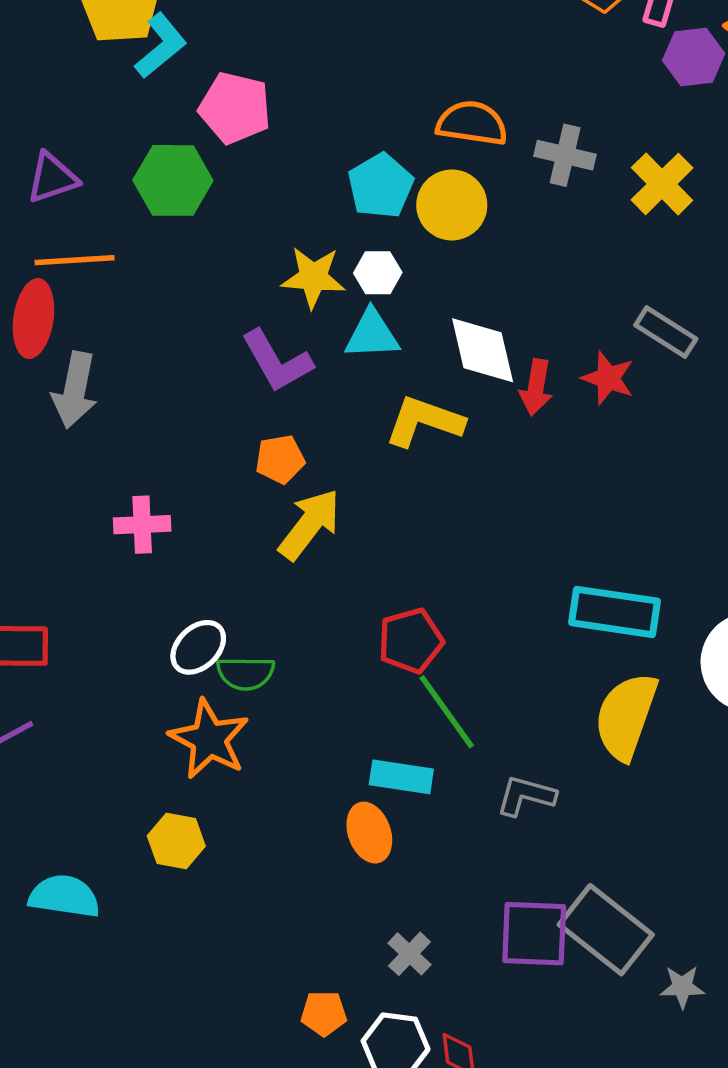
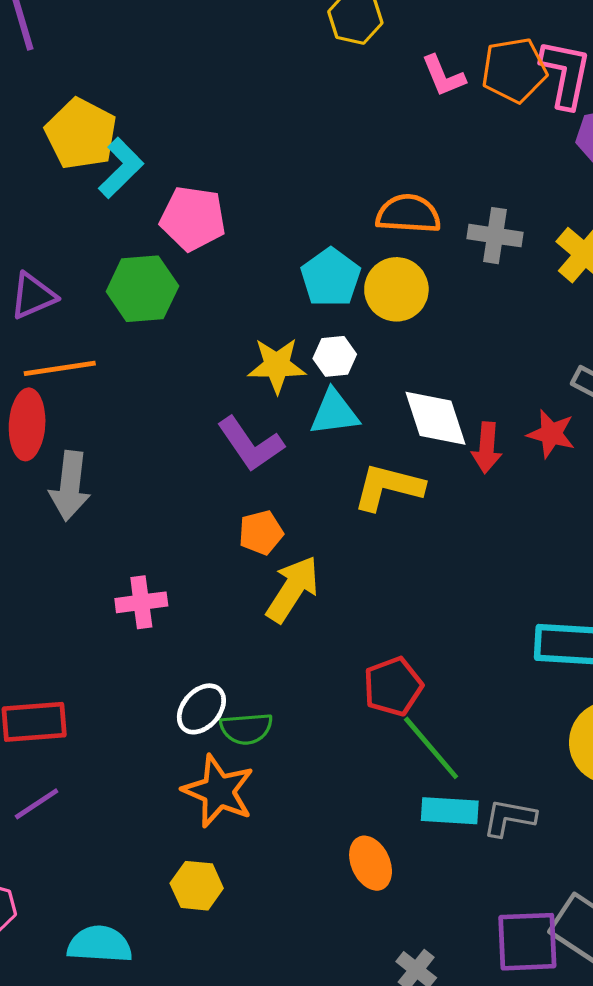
cyan rectangle: (401, 777) -> (450, 811), moved

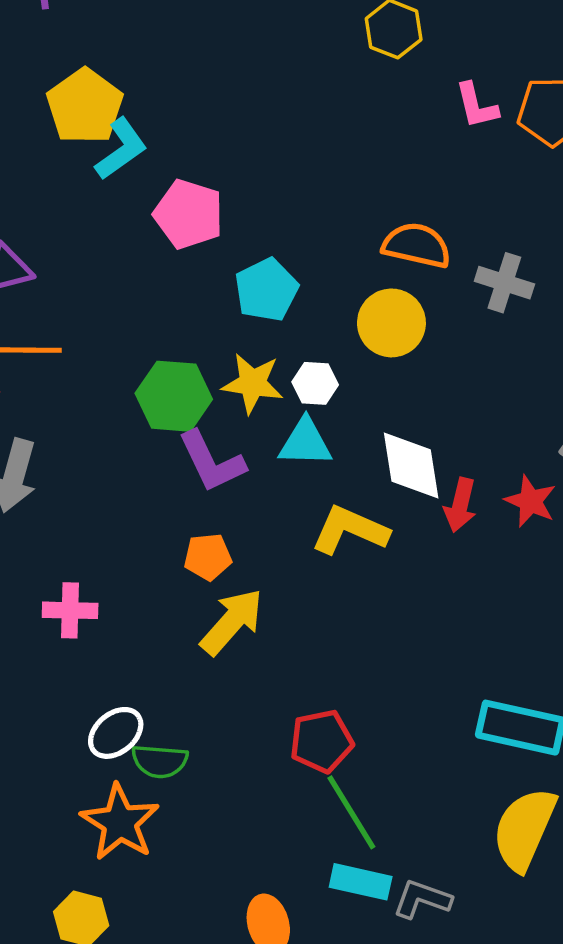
cyan pentagon: (331, 278) -> (266, 290), moved
green hexagon: (142, 289) -> (174, 396), moved

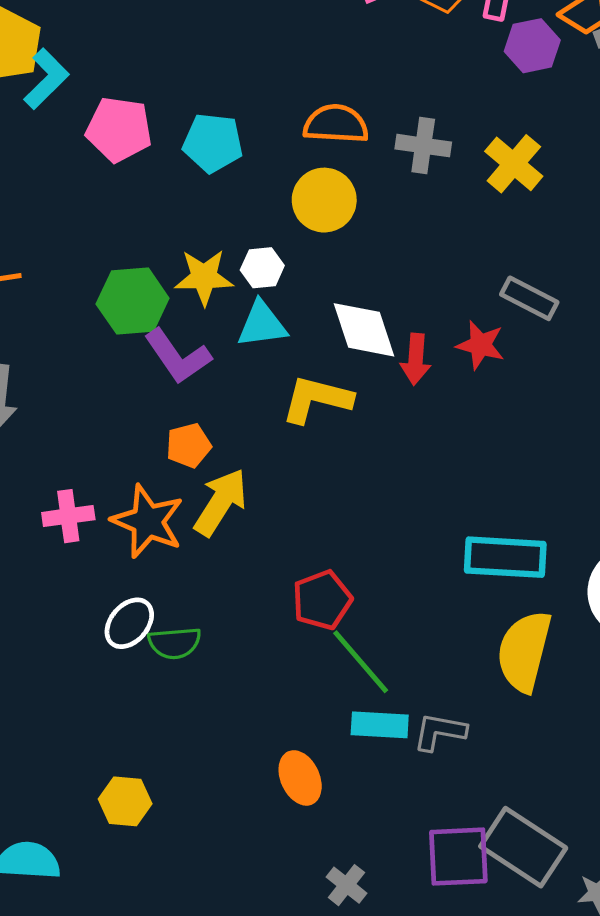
cyan pentagon: (266, 290) -> (213, 143), moved, turned -30
orange star: (120, 822) -> (148, 521), moved

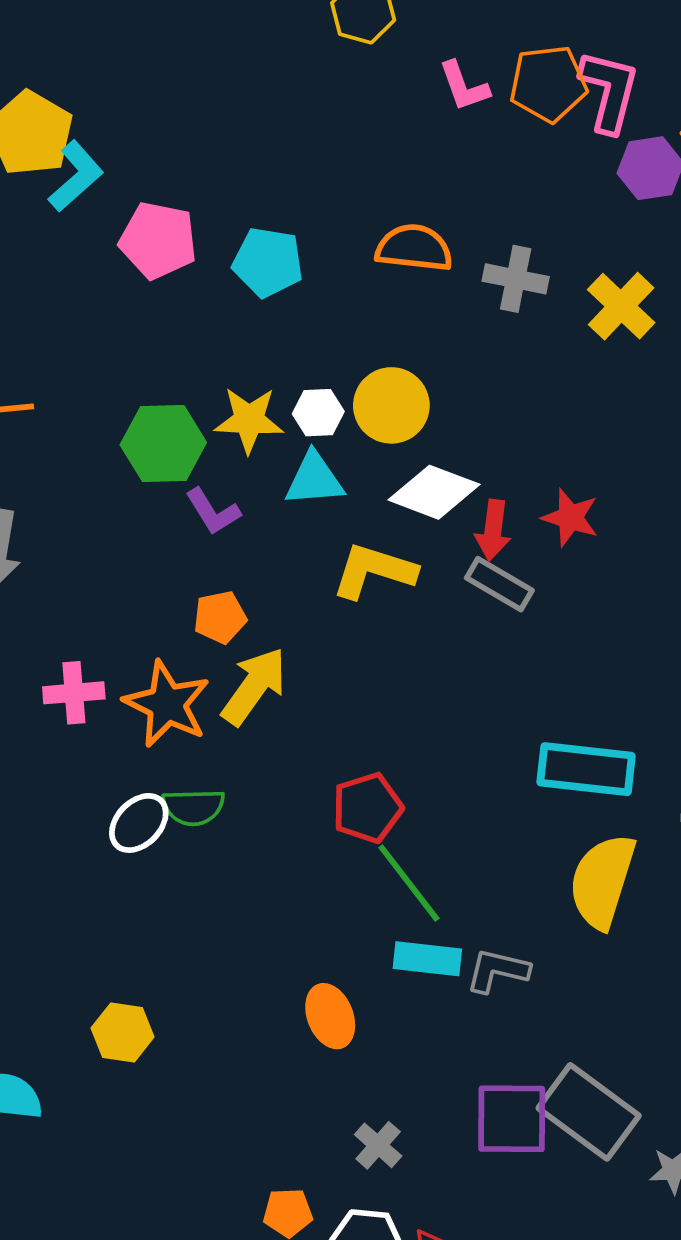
yellow circle: (324, 200) -> (391, 405), moved
gray rectangle: (529, 298) -> (499, 584), moved
white diamond: (364, 330) -> (434, 492), turned -54
purple L-shape: (178, 356) -> (213, 512), size x0.7
green semicircle: (175, 643) -> (193, 807), moved

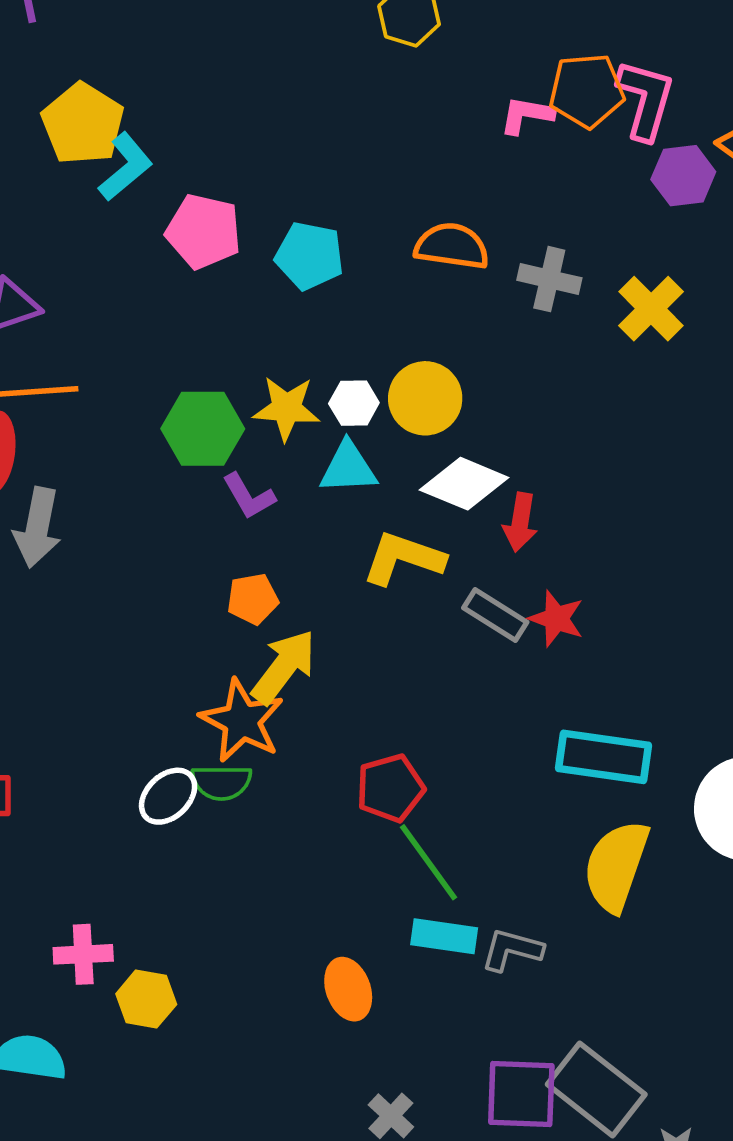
pink L-shape: (464, 86) -> (527, 115), moved, turned 118
red star: (570, 518) -> (556, 619), moved
gray rectangle: (499, 584) -> (495, 615), moved
pink cross: (74, 693) -> (83, 954), moved
orange star: (167, 704) -> (242, 721), moved

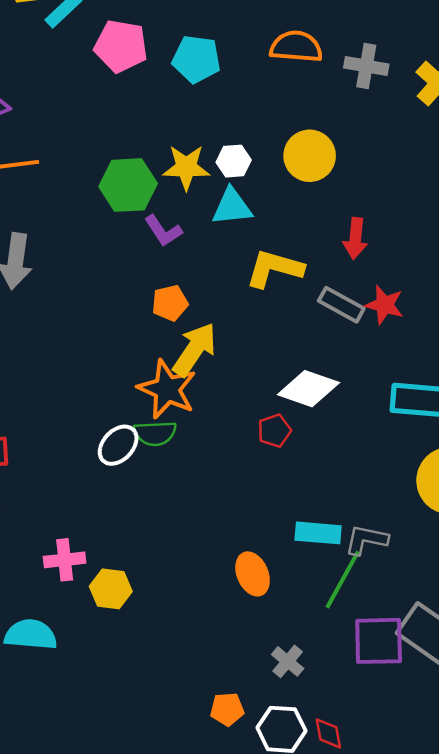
yellow circle: (425, 398) -> (310, 156), moved
white diamond: (464, 484) -> (308, 389), moved
red pentagon: (390, 788) -> (274, 431), size x0.7
green line: (428, 862) -> (343, 580), moved, turned 68

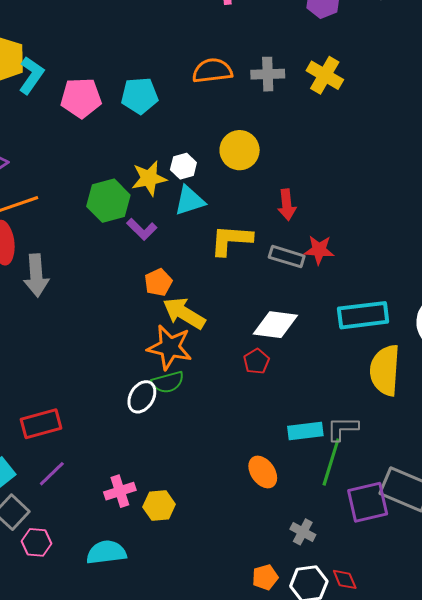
yellow arrow: (195, 350) -> (184, 313), turned -81

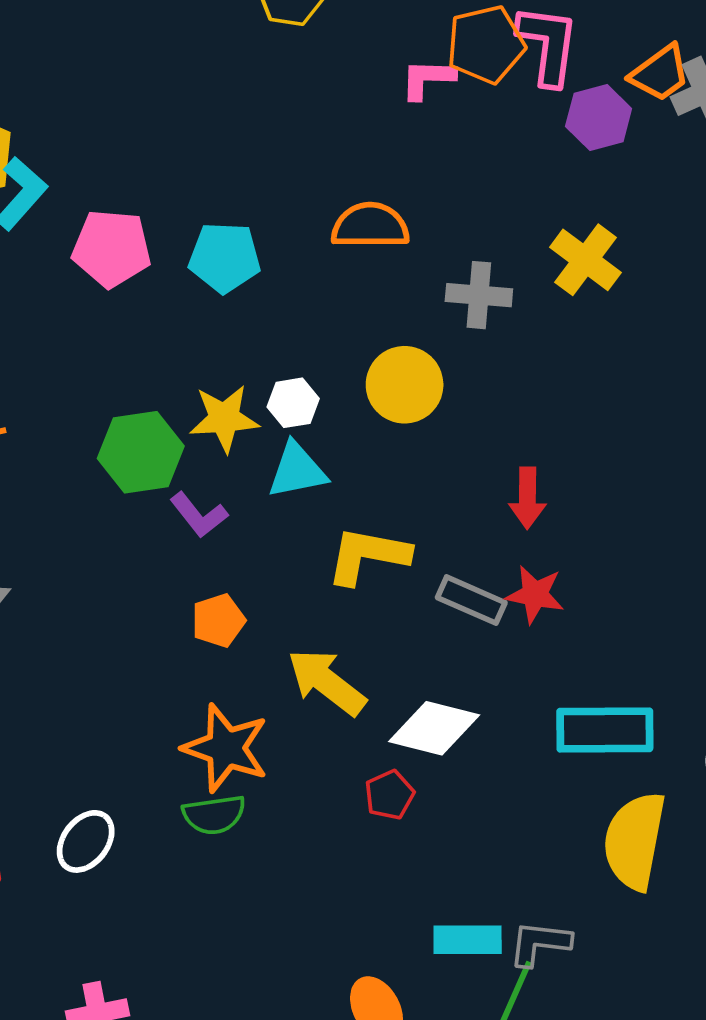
gray cross: (268, 74) -> (479, 295), moved
red arrow: (287, 205) -> (527, 498), moved
yellow arrow: (184, 313) -> (327, 682), moved
white ellipse: (142, 397) -> (86, 841), moved

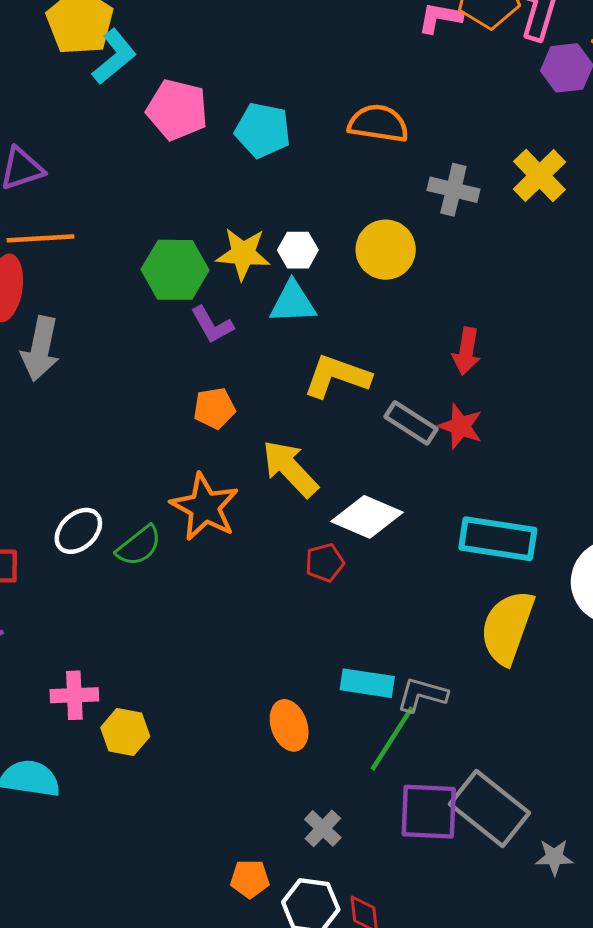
green semicircle: (214, 815) -> (139, 546), moved, turned -39
white ellipse: (86, 841) -> (78, 531), moved

